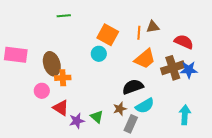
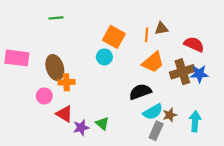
green line: (64, 16) -> (56, 18), moved
brown star: (120, 109) -> (170, 115), moved
gray rectangle: (131, 124) -> (156, 131), moved

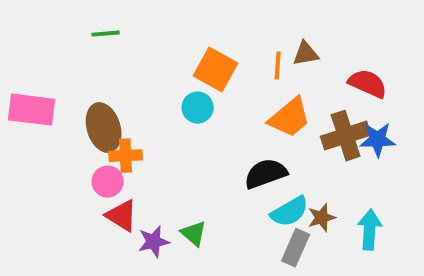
pink circle: (44, 96) -> (108, 182), moved

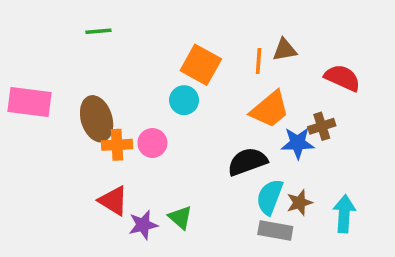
brown cross: (346, 136) -> (322, 126), size x0.6
blue star: (378, 140) -> (298, 143), moved
pink circle: (108, 182) -> (152, 143), moved
cyan semicircle: (290, 212) -> (270, 197), turned 141
gray rectangle: (296, 248) -> (275, 230), turned 76

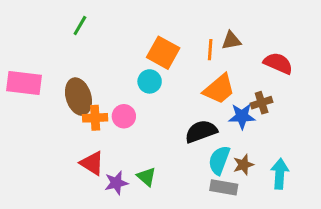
green line: (98, 31) -> (80, 25), turned -55

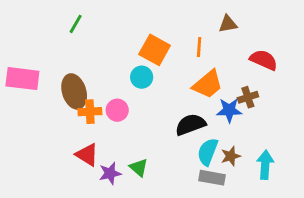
brown triangle: (231, 41) -> (228, 24), moved

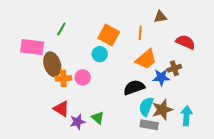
green line: (76, 24) -> (61, 29), moved
pink rectangle: (22, 79) -> (32, 47), moved
brown star: (231, 156) -> (162, 110), size x1.5

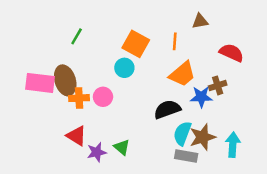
pink rectangle: (32, 47) -> (40, 83), moved

